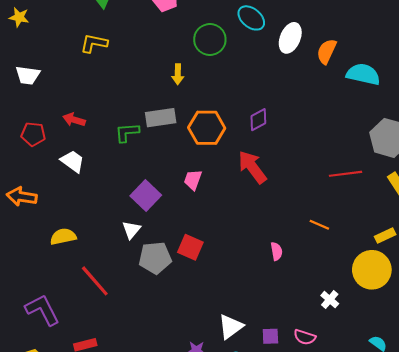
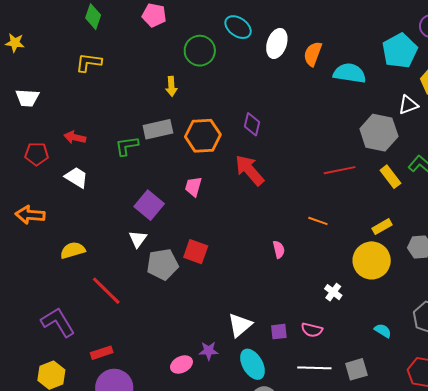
purple diamond: (258, 120) -> (252, 124), turned -45

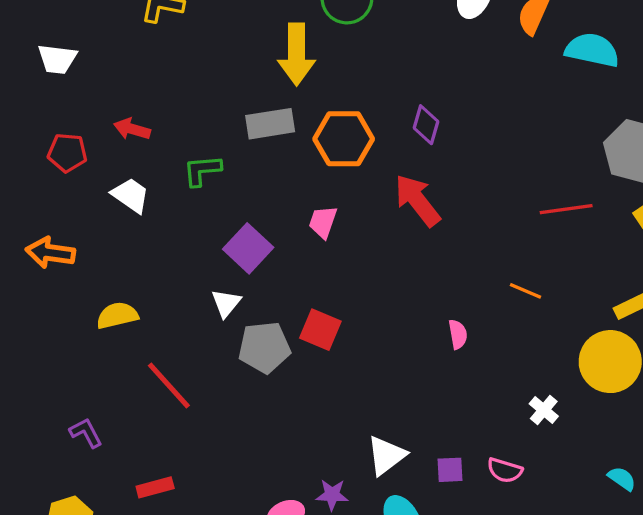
yellow arrow: (171, 86) -> (297, 54), size x1.8
green L-shape: (127, 146) -> (202, 170), moved
purple L-shape: (58, 322) -> (86, 433), size x0.6

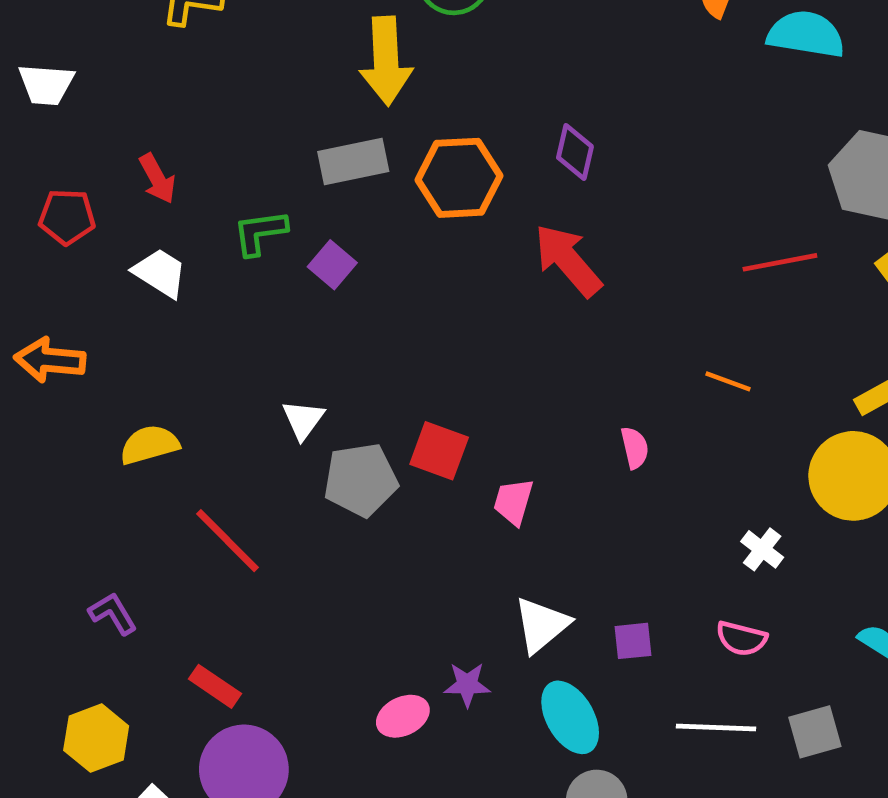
red arrow: (132, 129) -> (157, 179), turned -132
pink trapezoid: (323, 222) -> (513, 502), moved
purple square: (248, 248) -> (332, 265), moved, size x0.7
pink semicircle: (505, 470) -> (741, 638), moved
red rectangle: (155, 487) -> (215, 686), turned 52

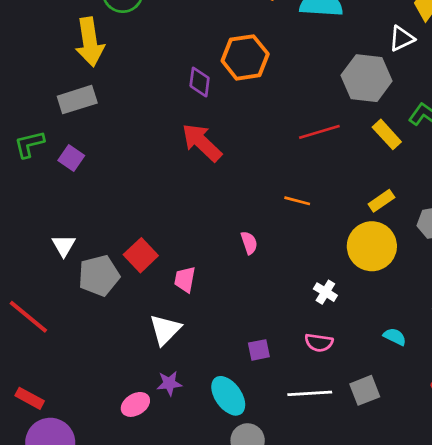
orange hexagon: (459, 178) -> (245, 57), moved
red square: (439, 451) -> (141, 255), turned 32
white triangle: (541, 625) -> (165, 330), moved

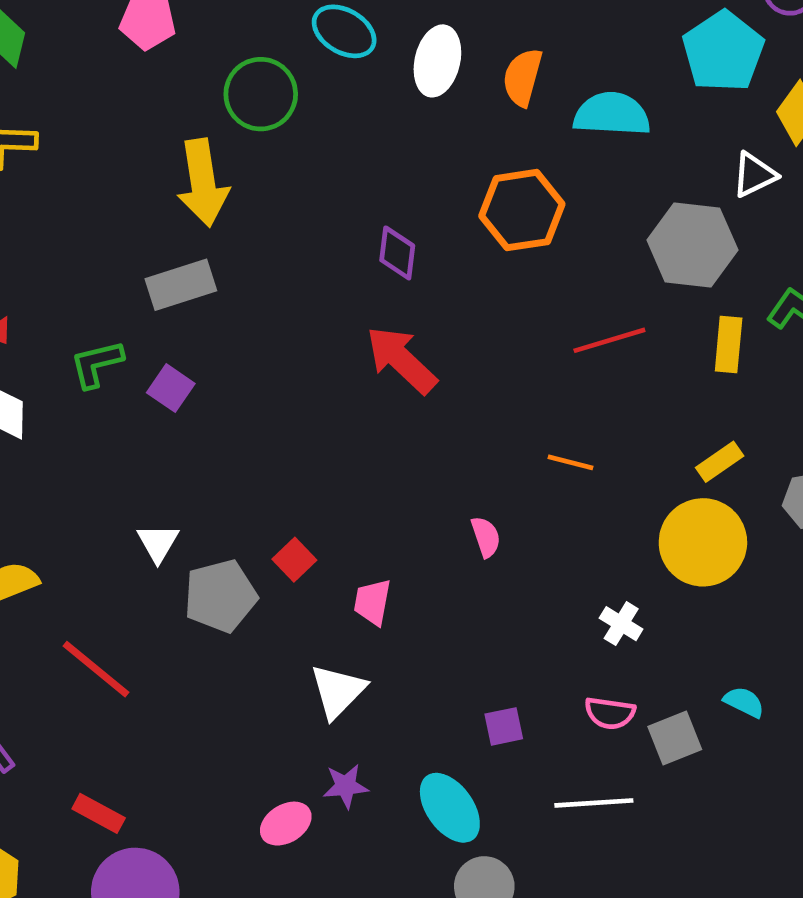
orange hexagon: (245, 57) -> (522, 210), moved
yellow rectangle: (387, 134) -> (729, 345), turned 48
red square: (141, 255) -> (294, 560), size x0.7
gray square: (365, 390) -> (675, 738), moved

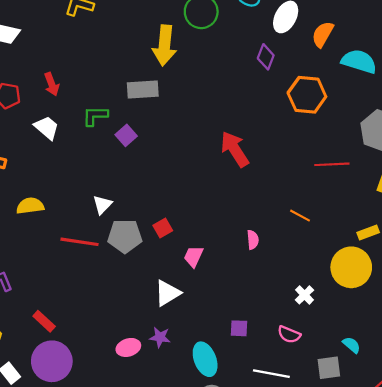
purple diamond: (397, 253) -> (266, 57), moved
red line: (96, 669) -> (80, 242), moved, turned -45
gray square: (675, 738) -> (329, 368), moved

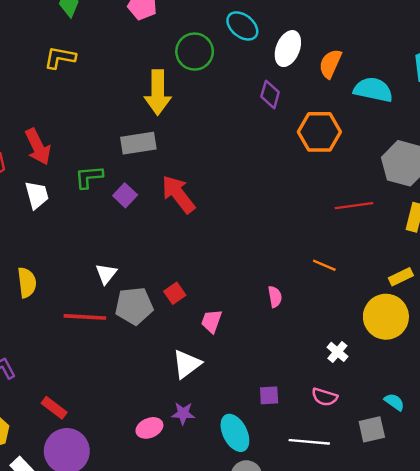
red arrow: (52, 84) -> (38, 147), size x1.4
white trapezoid: (47, 128) -> (37, 195), turned 40
red arrow: (235, 149) -> (178, 194), moved
yellow semicircle: (30, 206) -> (27, 283), turned 96

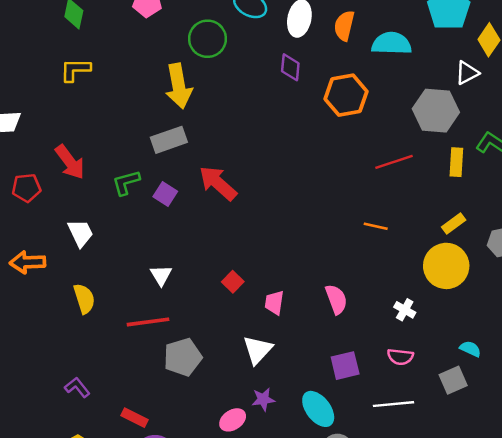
white trapezoid: (37, 195) -> (80, 233), moved
pink semicircle: (275, 297) -> (336, 299), moved, size x1.4
gray pentagon: (134, 306) -> (183, 357), moved
purple square: (269, 395) -> (345, 366), size x1.4

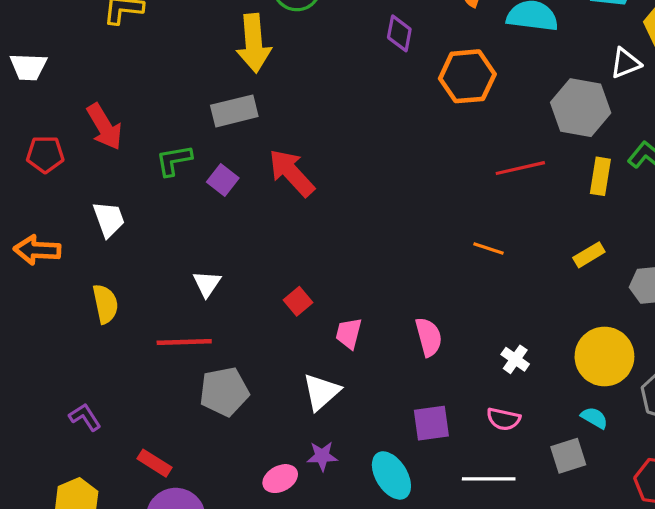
yellow circle: (446, 266) -> (604, 357), moved

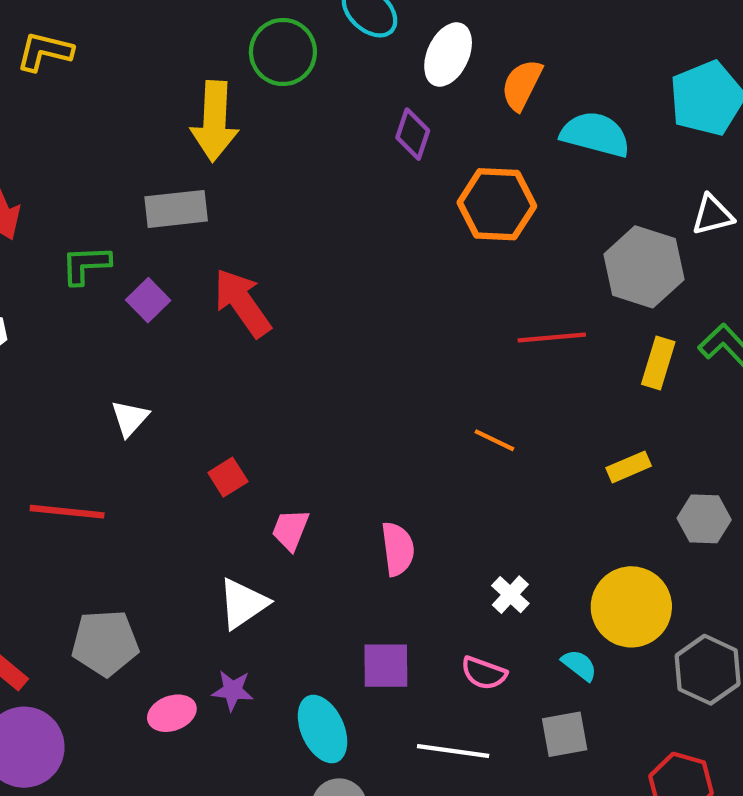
white triangle: (207, 284) -> (130, 418), moved
gray pentagon: (224, 392) -> (105, 643), moved
cyan semicircle: (594, 418) -> (579, 665), moved

